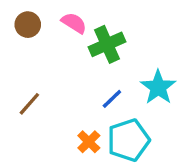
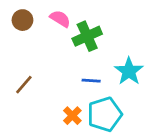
blue line: (112, 99) -> (91, 81), turned 48

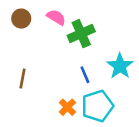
blue line: (91, 81) -> (85, 75), turned 63
brown line: (24, 85) -> (22, 78), turned -30

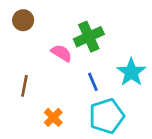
pink semicircle: (56, 17) -> (61, 53), moved
orange cross: (67, 107) -> (53, 117), moved

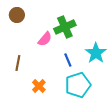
pink semicircle: (61, 53) -> (45, 39), turned 98

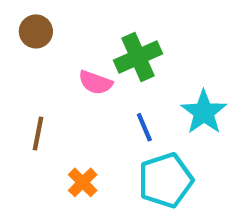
pink semicircle: (45, 39) -> (95, 82), turned 70

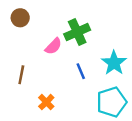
pink semicircle: (95, 82) -> (53, 46), turned -66
cyan pentagon: (166, 180) -> (112, 102), moved

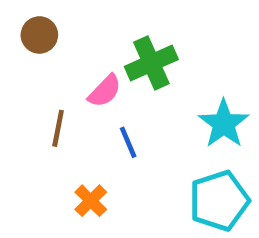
blue line: (81, 71) -> (128, 142), moved
brown line: (21, 75) -> (58, 128), moved

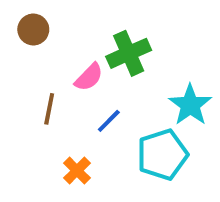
blue line: (128, 142) -> (109, 121), turned 68
cyan pentagon: (219, 201) -> (162, 155), moved

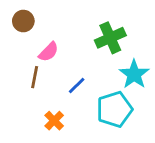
green cross: (129, 53) -> (110, 38), moved
pink semicircle: (89, 77) -> (49, 52), moved

